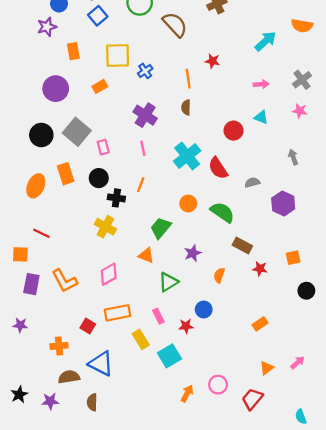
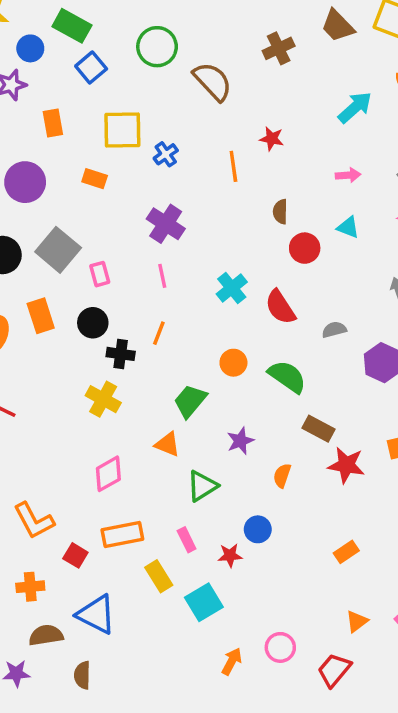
orange rectangle: (100, 86) -> (95, 179), turned 48
brown semicircle: (186, 107) -> (280, 212), moved
cyan cross: (187, 156) -> (232, 288), size x0.7
red star: (260, 269) -> (346, 465), size x1.5
orange L-shape: (65, 281) -> (34, 521), moved

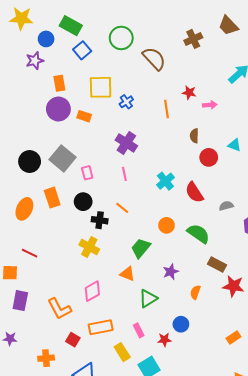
pink arrow: (348, 175) -> (210, 105), moved
purple circle: (25, 182) -> (58, 109), moved
orange line: (159, 333) -> (122, 208), turned -72
orange L-shape: (34, 521) -> (59, 309), moved

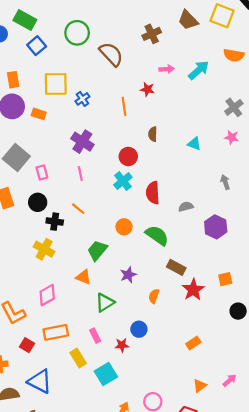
pink arrow: (210, 105) -> (167, 69), moved
red circle: (209, 157) -> (128, 156), moved
red semicircle: (194, 192) -> (153, 193), turned 30
red star: (233, 286) -> (193, 290), turned 30

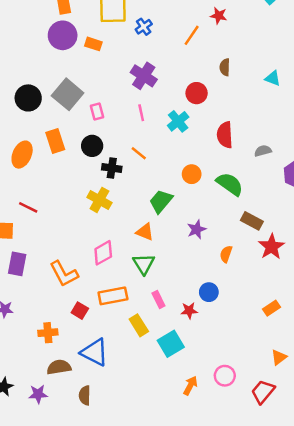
orange line: (124, 106) -> (192, 35), turned 42
cyan cross: (123, 181) -> (178, 121), moved
green triangle: (105, 303) -> (144, 264), moved, turned -30

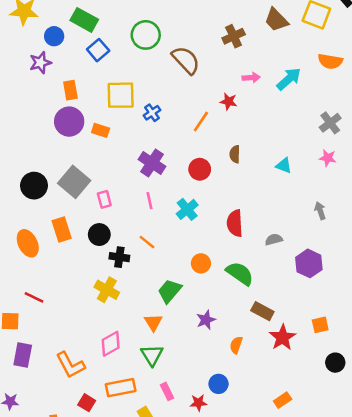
red circle: (197, 93) -> (200, 169), moved
orange ellipse: (22, 155) -> (28, 243), turned -50
orange triangle: (145, 232) -> (153, 322), turned 36

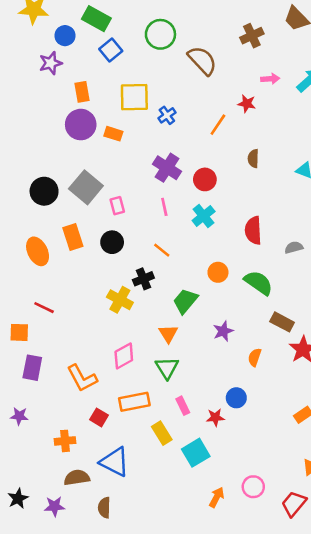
red circle: (200, 169) -> (205, 179), moved
black cross: (119, 257) -> (143, 279), moved, turned -30

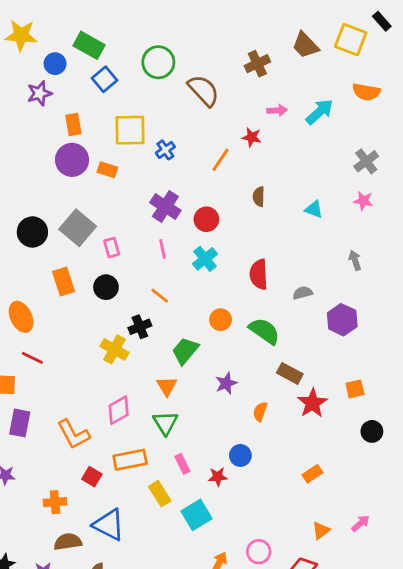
orange ellipse: (38, 251) -> (21, 317), moved

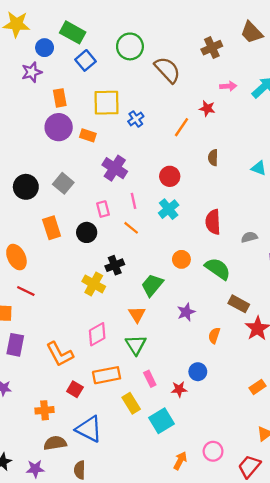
purple cross: (165, 207) -> (115, 168), moved
gray square: (78, 228) -> (63, 183), size x0.7
pink rectangle: (112, 248) -> (103, 209), moved
orange line: (160, 296) -> (131, 228), moved

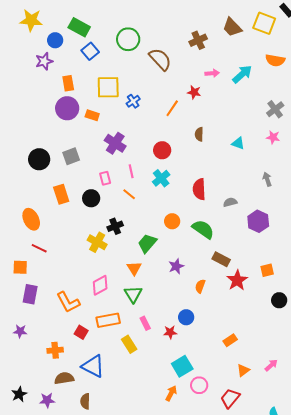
gray square: (63, 183) -> (71, 156), turned 30
orange rectangle: (257, 387) -> (230, 340), moved
cyan square: (162, 421) -> (182, 366), moved

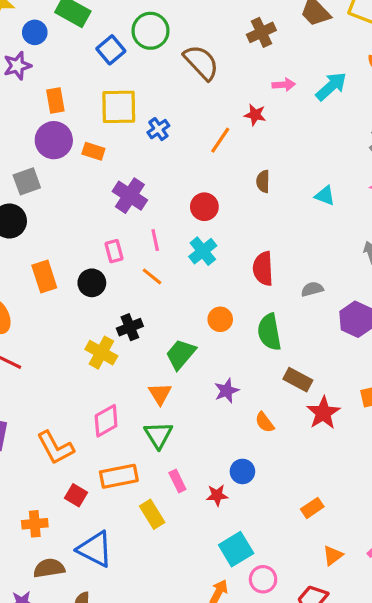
blue square: (90, 51) -> (111, 50), moved
gray square: (71, 156) -> (27, 181), moved
green semicircle: (203, 229) -> (269, 332), turned -135
orange semicircle: (200, 286) -> (265, 422), turned -56

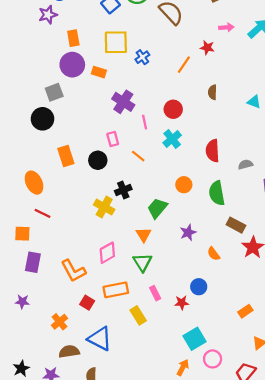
pink line: (155, 240) -> (145, 122), moved
orange cross: (35, 524) -> (60, 322), turned -35

